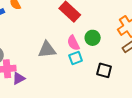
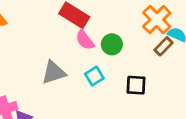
pink semicircle: (73, 43) -> (85, 40), moved

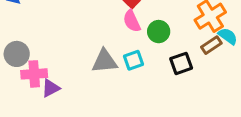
gray triangle: (54, 72) -> (105, 61), moved
black square: (136, 85) -> (181, 63), moved, turned -35

